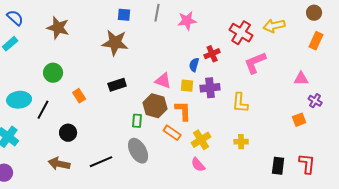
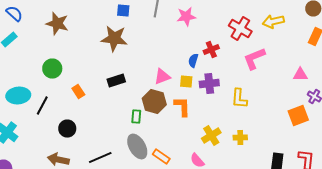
pink triangle: (163, 81) -> (162, 76), turned -42
orange square: (299, 120) -> (298, 116), size x1.5
orange rectangle: (172, 133) -> (161, 156), moved
yellow cross: (201, 140) -> (211, 136), moved

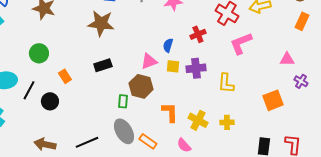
blue semicircle: (193, 60) -> (168, 45), moved
orange L-shape: (182, 106) -> (170, 112), moved
orange square: (298, 116) -> (273, 100), moved
black circle: (67, 128) -> (50, 101), moved
yellow cross: (211, 136) -> (198, 120), turned -30

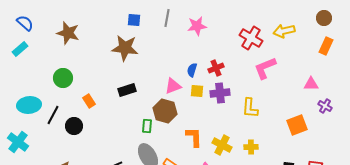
red cross: (198, 34) -> (216, 68), moved

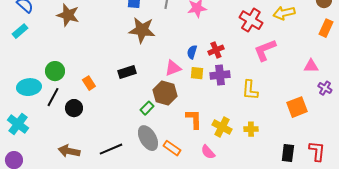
brown star: (125, 48) -> (142, 30), moved
green circle: (63, 78) -> (55, 71), moved
green rectangle: (147, 126) -> (147, 108), turned 40

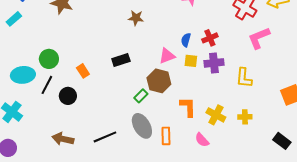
brown star: (142, 30) -> (136, 18), size x0.6
orange rectangle: (172, 148) -> (166, 136), turned 54
black rectangle: (288, 153) -> (282, 141), turned -60

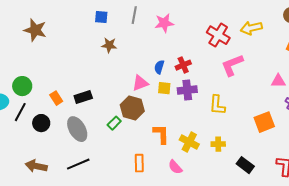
black rectangle: (121, 60) -> (83, 97), moved
gray ellipse: (142, 126) -> (77, 129), moved
black rectangle: (282, 141) -> (245, 165), moved

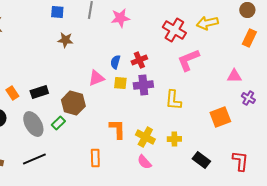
brown hexagon: (132, 108) -> (73, 103), moved
green rectangle: (114, 123) -> (58, 123), moved
pink semicircle: (175, 167) -> (144, 162), moved

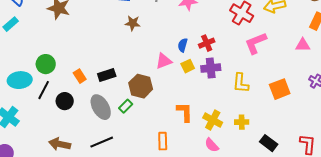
pink triangle: (234, 76) -> (303, 45), moved
yellow square: (120, 83) -> (188, 66), turned -32
orange square: (220, 117) -> (280, 89), moved

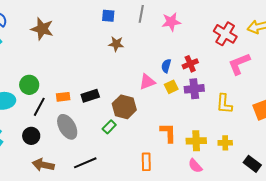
orange rectangle: (80, 76) -> (63, 97), turned -64
black line: (44, 90) -> (39, 107), moved
black circle: (65, 101) -> (31, 136), moved
gray ellipse: (101, 107) -> (67, 127), moved
yellow cross: (213, 120) -> (196, 141), turned -30

